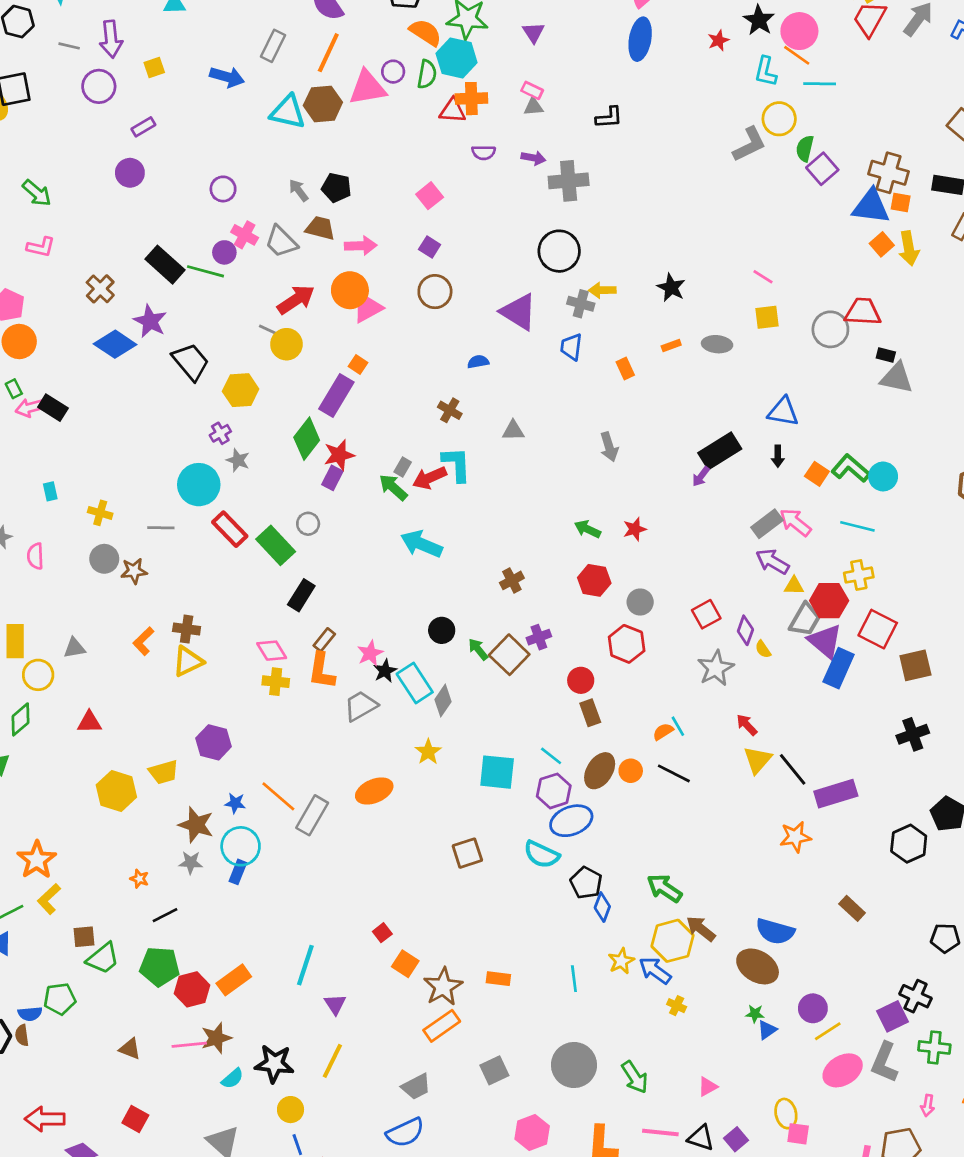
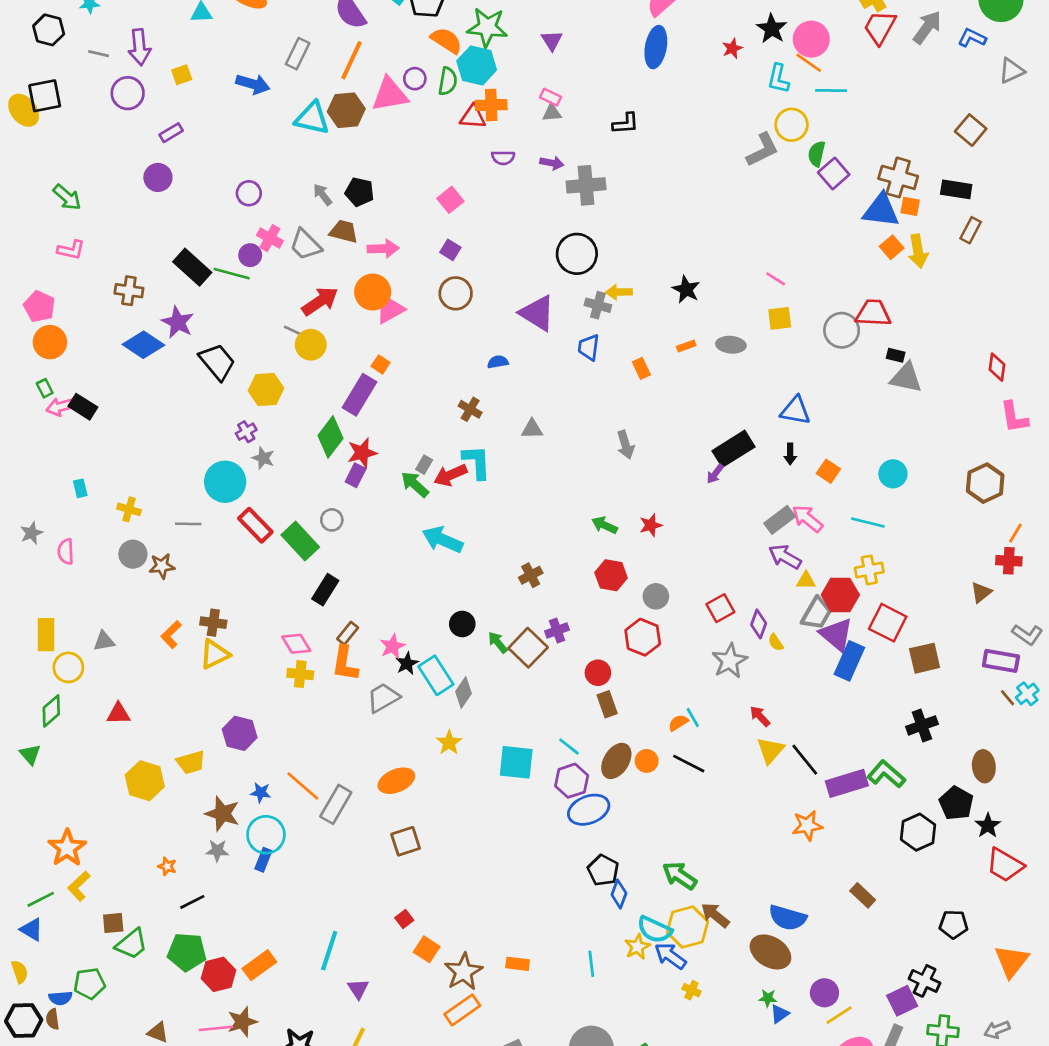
brown cross: (100, 289) -> (129, 291), turned -36
green L-shape: (851, 468) -> (886, 774), moved
brown square: (467, 853) -> (406, 841), moved
cyan semicircle: (542, 854) -> (655, 930), moved

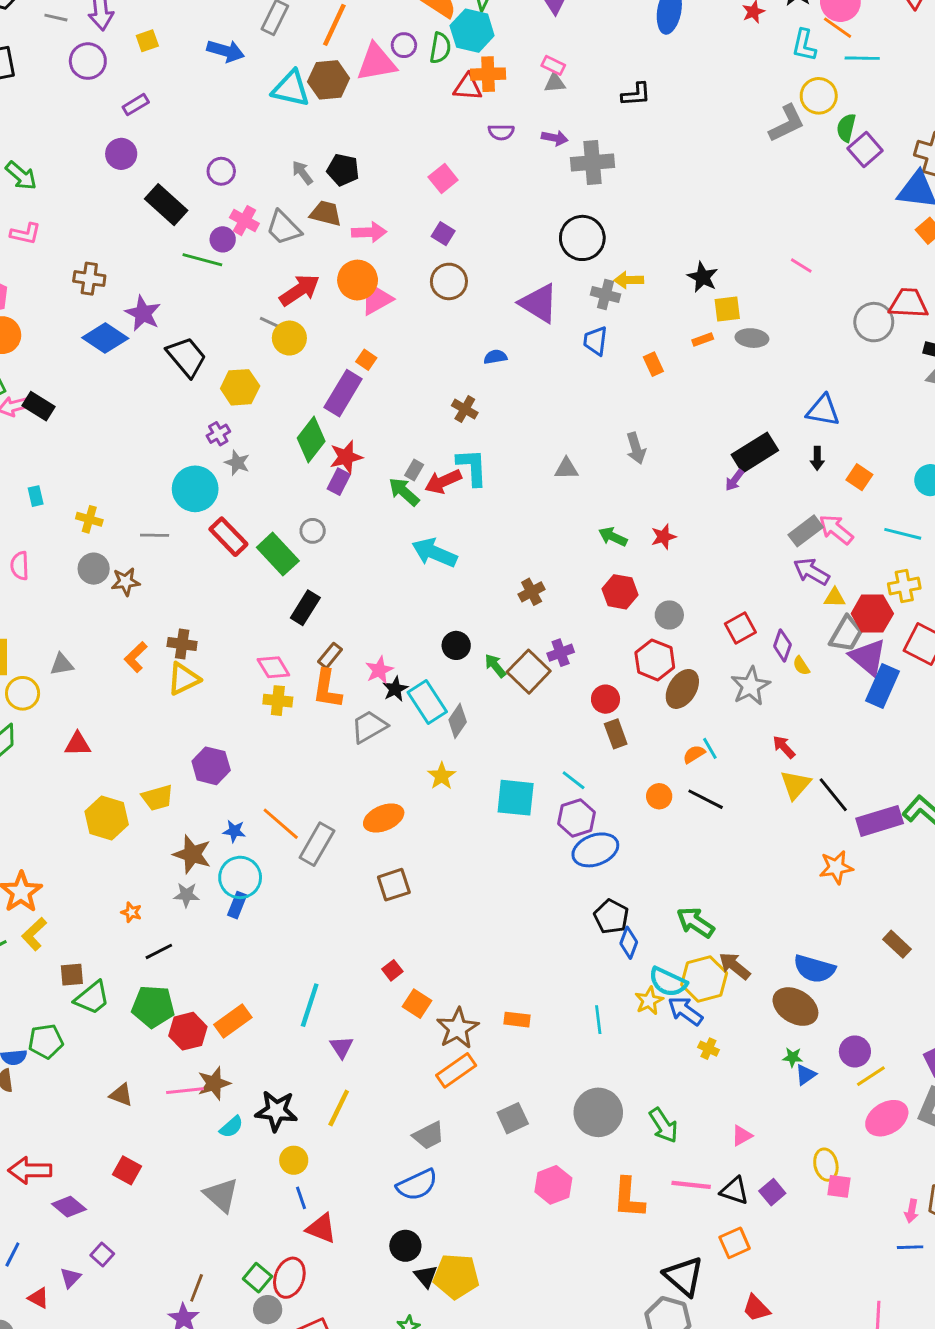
black rectangle: (192, 267) -> (166, 205), moved
yellow square: (780, 318) -> (727, 309), moved
gray triangle: (532, 429) -> (566, 469), moved
brown ellipse: (616, 761) -> (682, 689), moved

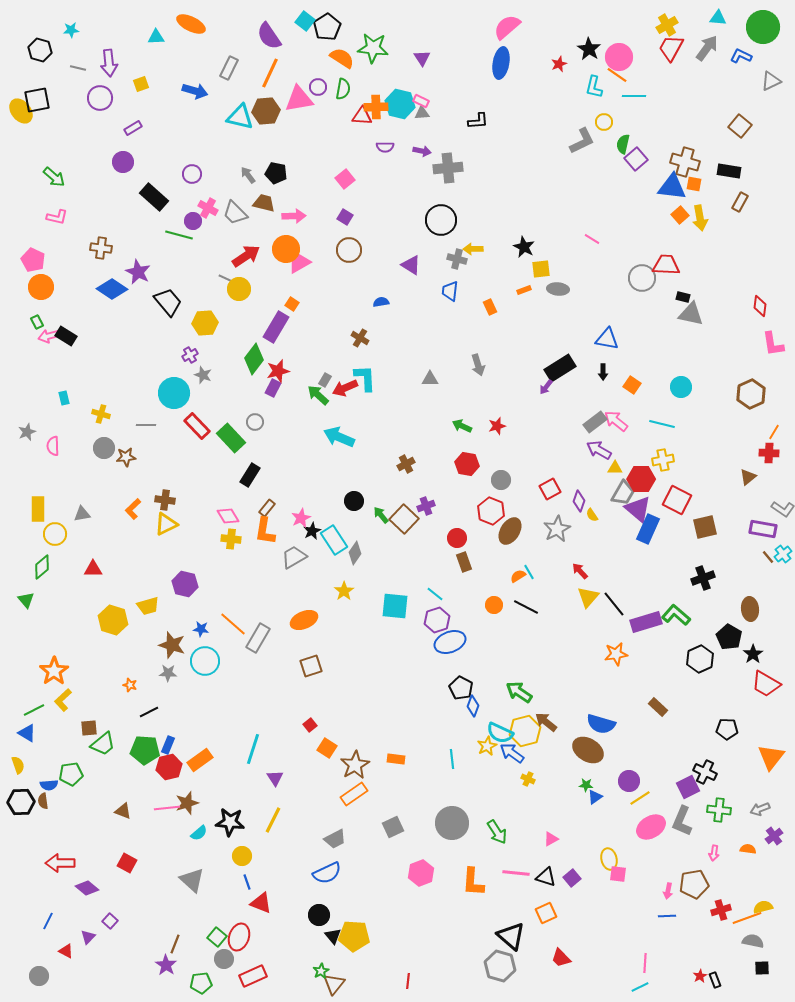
cyan hexagon: (472, 31) -> (400, 104), moved
yellow circle: (819, 96) -> (604, 122), size x0.7
purple triangle: (539, 303) -> (411, 265), size x0.7
blue rectangle: (237, 905) -> (168, 745), moved

